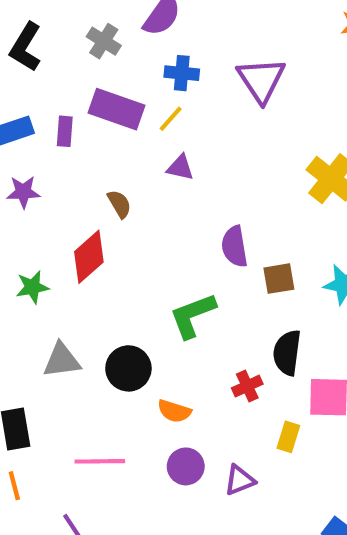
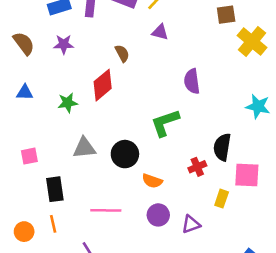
brown square: (279, 279) -> (226, 15), moved

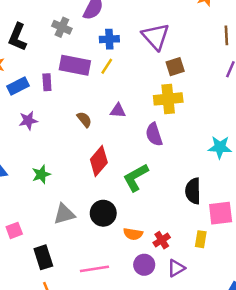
purple triangle: (160, 32) -> (118, 111), moved
yellow cross: (252, 41) -> (168, 99), moved, turned -36
red diamond: (103, 85) -> (99, 161), moved
red cross: (197, 167) -> (162, 240), moved

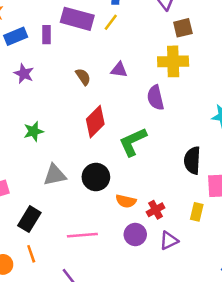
purple star: (28, 120) -> (24, 74), turned 30
black rectangle: (43, 257) -> (29, 219), turned 45

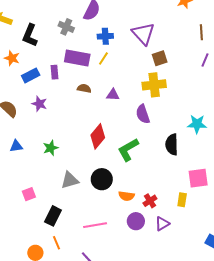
brown semicircle: (83, 77) -> (84, 88), moved, turned -40
black semicircle: (192, 160) -> (172, 144), moved

